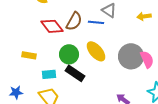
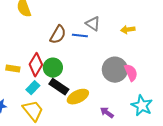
red diamond: (52, 26) -> (36, 65), moved, turned 70
yellow ellipse: (96, 51) -> (78, 97), moved, turned -75
cyan rectangle: (49, 74) -> (33, 88), turned -40

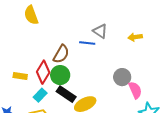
brown semicircle: (58, 35) -> (61, 54), moved
gray circle: (115, 70) -> (122, 77), size x0.7
pink semicircle: (131, 73) -> (135, 90), moved

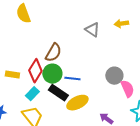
yellow arrow: (135, 37) -> (121, 24), moved
blue line: (87, 43) -> (72, 79), moved

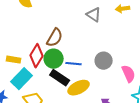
gray circle: (114, 76) -> (104, 61), moved
cyan rectangle: (32, 94) -> (22, 79), moved, size x1.5

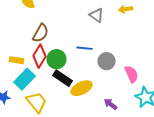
brown semicircle: (55, 38) -> (40, 33), moved
blue line: (74, 64) -> (84, 48), moved

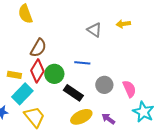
gray circle: (106, 61) -> (104, 85), moved
black rectangle: (62, 78) -> (73, 93), moved
yellow ellipse: (81, 88) -> (81, 117), moved

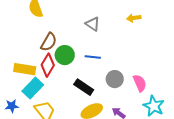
gray triangle: (94, 30) -> (93, 24), moved
green circle: (54, 74) -> (65, 55), moved
yellow rectangle: (14, 75) -> (25, 69), size x1.5

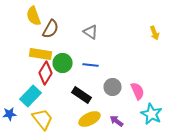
yellow arrow: (134, 18) -> (154, 33), moved, turned -104
brown semicircle: (49, 42) -> (50, 29), moved
yellow rectangle: (25, 69) -> (40, 54), moved

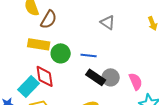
gray triangle: (90, 32) -> (108, 22), moved
red diamond: (46, 73) -> (45, 76), moved, turned -40
black rectangle: (82, 95) -> (96, 77), moved

